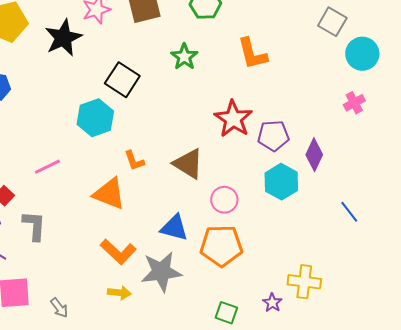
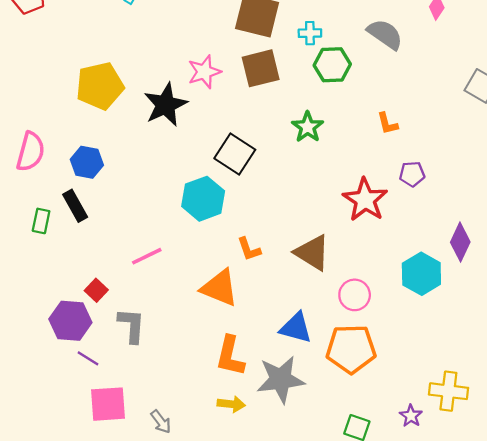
orange L-shape: (252, 54) -> (387, 124), size x0.6
purple pentagon: (273, 136) -> (412, 174), moved, size x0.7
orange L-shape: (118, 252) -> (230, 356), turned 60

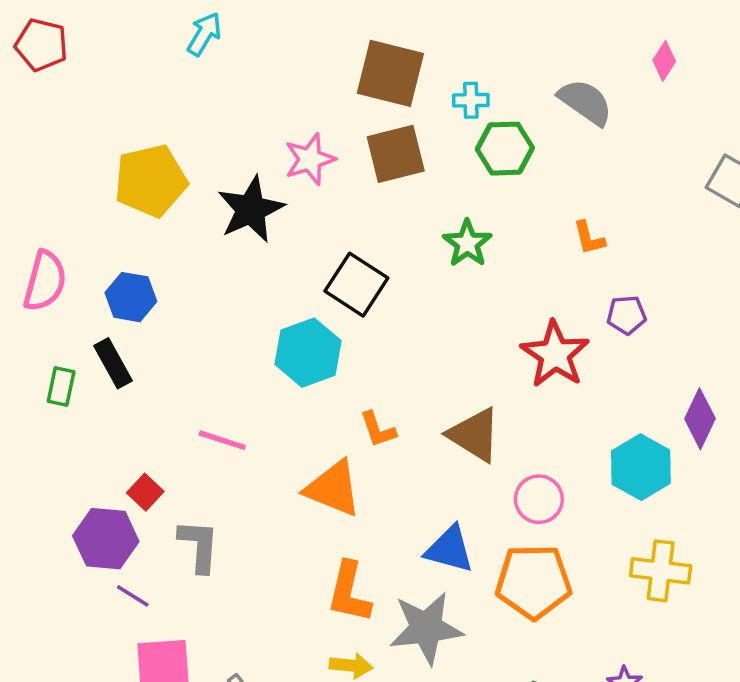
pink line: (147, 256) -> (222, 440), turned 44
yellow cross: (448, 391) -> (661, 571), moved

